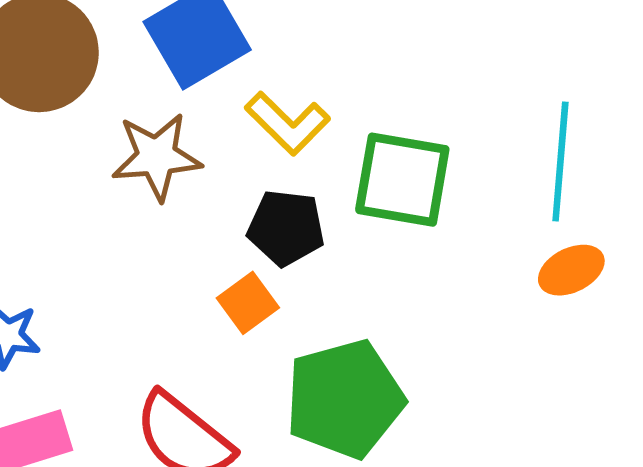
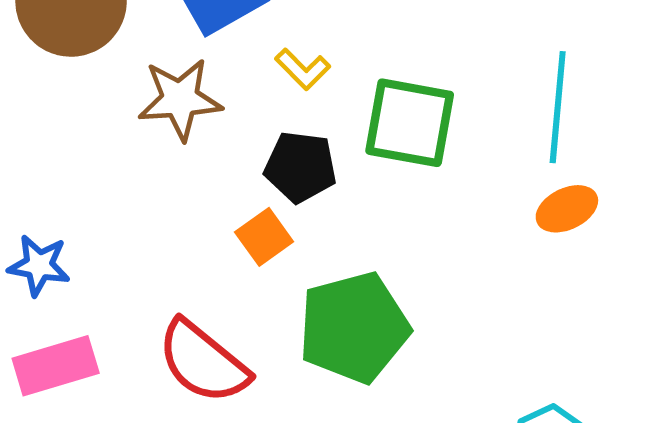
yellow L-shape: (287, 123) -> (303, 69), size x0.7

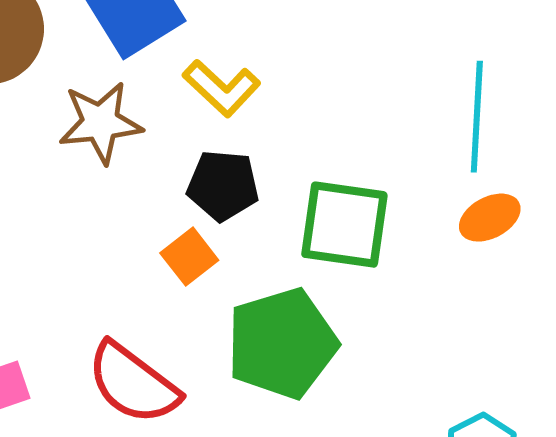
yellow L-shape: (303, 69) -> (222, 88), size x1.4
green square: (410, 123) -> (344, 225), moved

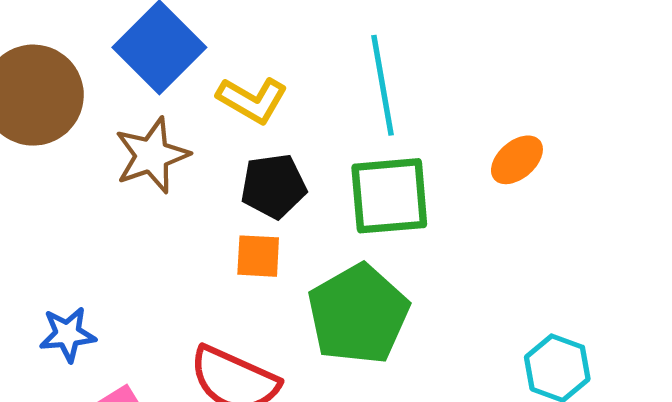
cyan line: (477, 117) -> (382, 85), moved
orange square: (189, 257) -> (258, 256), turned -36

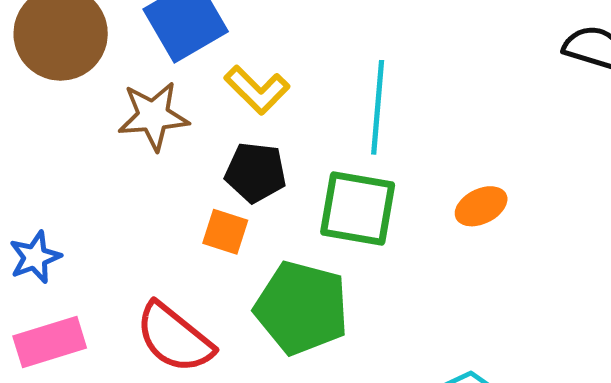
green pentagon: (358, 314) -> (302, 308), turned 30
blue star: (68, 334) -> (35, 257), turned -30

